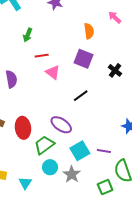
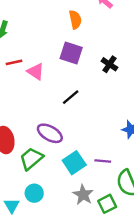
red line: (42, 56) -> (14, 62), moved
cyan circle: (50, 167) -> (34, 193), moved
gray star: (72, 174) -> (83, 195), moved

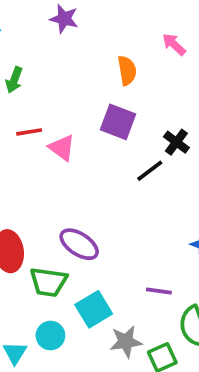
black line: (71, 97) -> (150, 171), moved
green trapezoid: (31, 159) -> (48, 282), turned -135
cyan square: (74, 163) -> (94, 309), moved
gray star: (83, 195) -> (126, 342), turned 30

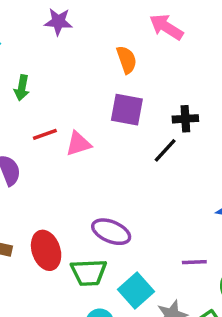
pink arrow: (174, 44) -> (166, 27), size x1.4
black cross: (176, 142) -> (185, 119), turned -30
pink triangle: (62, 148) -> (78, 144), turned -44

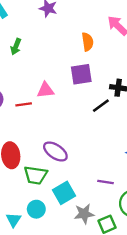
purple square: (127, 110) -> (81, 74), turned -30
red line: (45, 134) -> (24, 104), moved

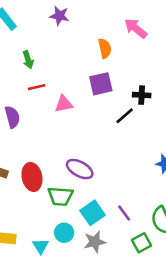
green arrow: (16, 47) -> (28, 60), turned -35
red line: (24, 104) -> (37, 87), moved
purple line: (105, 182) -> (124, 213), moved, turned 49
gray star: (84, 214) -> (95, 242), moved

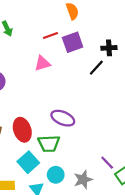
red line: (37, 87) -> (50, 36), moved
cyan square: (93, 213) -> (28, 162), moved
purple line: (124, 213) -> (107, 163), moved

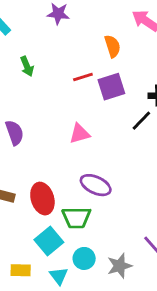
pink triangle: (42, 63) -> (79, 134), moved

